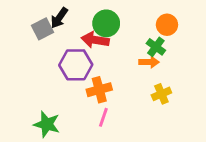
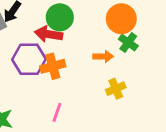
orange circle: (167, 25) -> (121, 19), size x1.4
green cross: (156, 47) -> (128, 43), moved
orange cross: (99, 90) -> (53, 66), moved

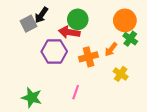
orange arrow: (103, 56) -> (111, 49), turned 128
orange cross: (53, 66) -> (88, 57), moved
yellow cross: (116, 89) -> (121, 74), turned -32

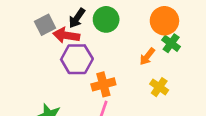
black arrow: (41, 15) -> (77, 18), moved
red arrow: (69, 32) -> (66, 35), moved
orange cross: (88, 57) -> (103, 84), moved

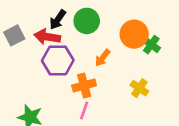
orange circle: (164, 21) -> (134, 34), moved
gray square: (45, 25) -> (14, 35), moved
orange arrow: (147, 57) -> (102, 58), moved

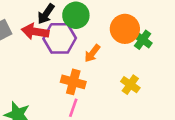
purple hexagon: (58, 60) -> (60, 38), moved
orange cross: (84, 85) -> (73, 82), turned 30

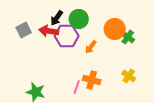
orange cross: (73, 82) -> (92, 80), moved
yellow cross: (130, 85) -> (129, 76), moved

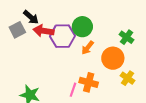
black arrow: (57, 18) -> (31, 17), moved, turned -84
green circle: (79, 19) -> (82, 27), moved
orange circle: (115, 29) -> (113, 58), moved

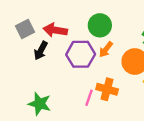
black arrow: (31, 17) -> (41, 51), moved, turned 77
purple hexagon: (62, 36) -> (81, 54), moved

